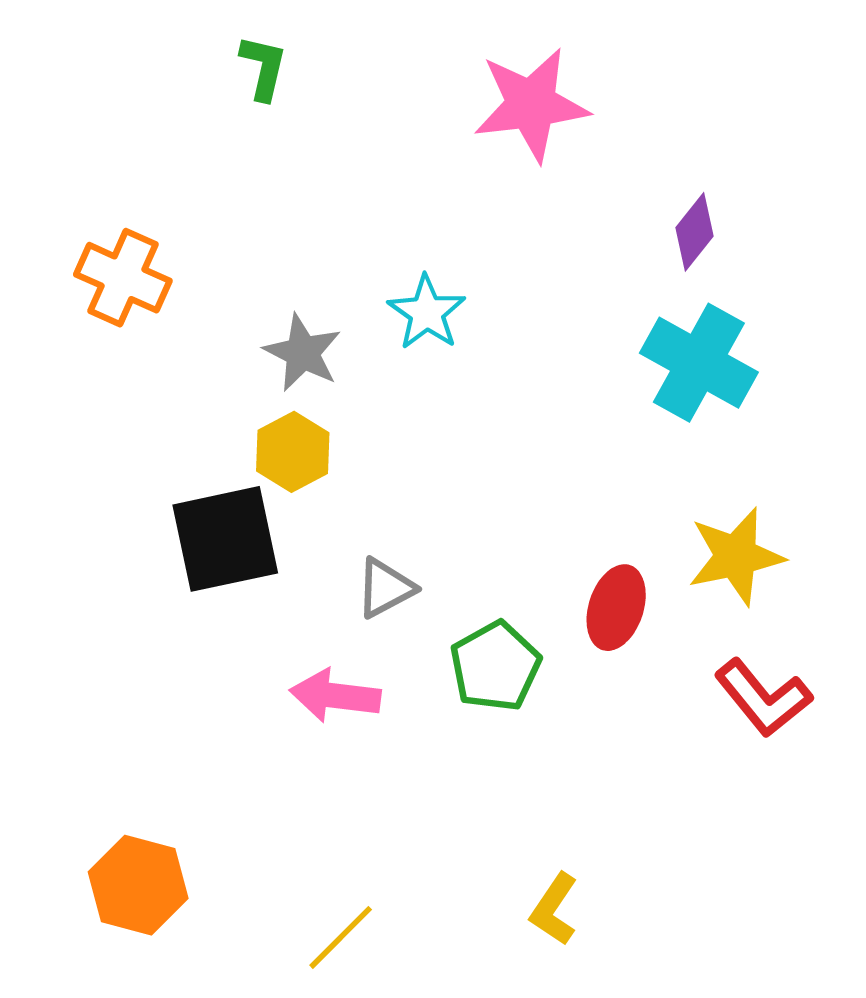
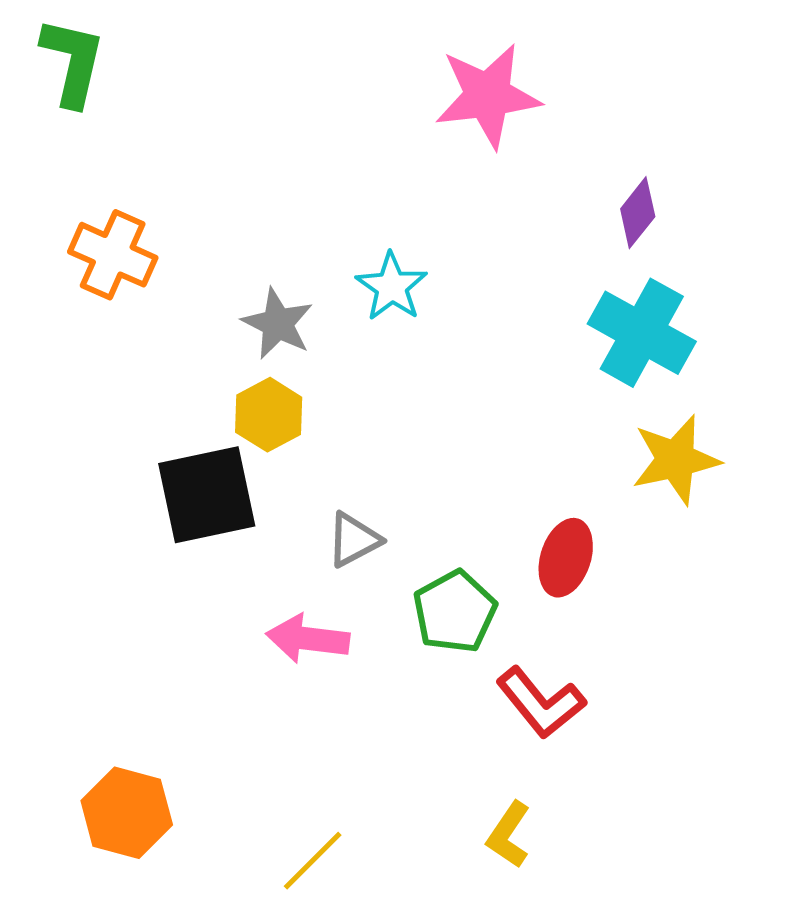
green L-shape: (263, 68) -> (73, 62), moved, size x1.5
yellow star: (736, 556) -> (676, 460), moved
red L-shape: (763, 698) -> (541, 703), moved

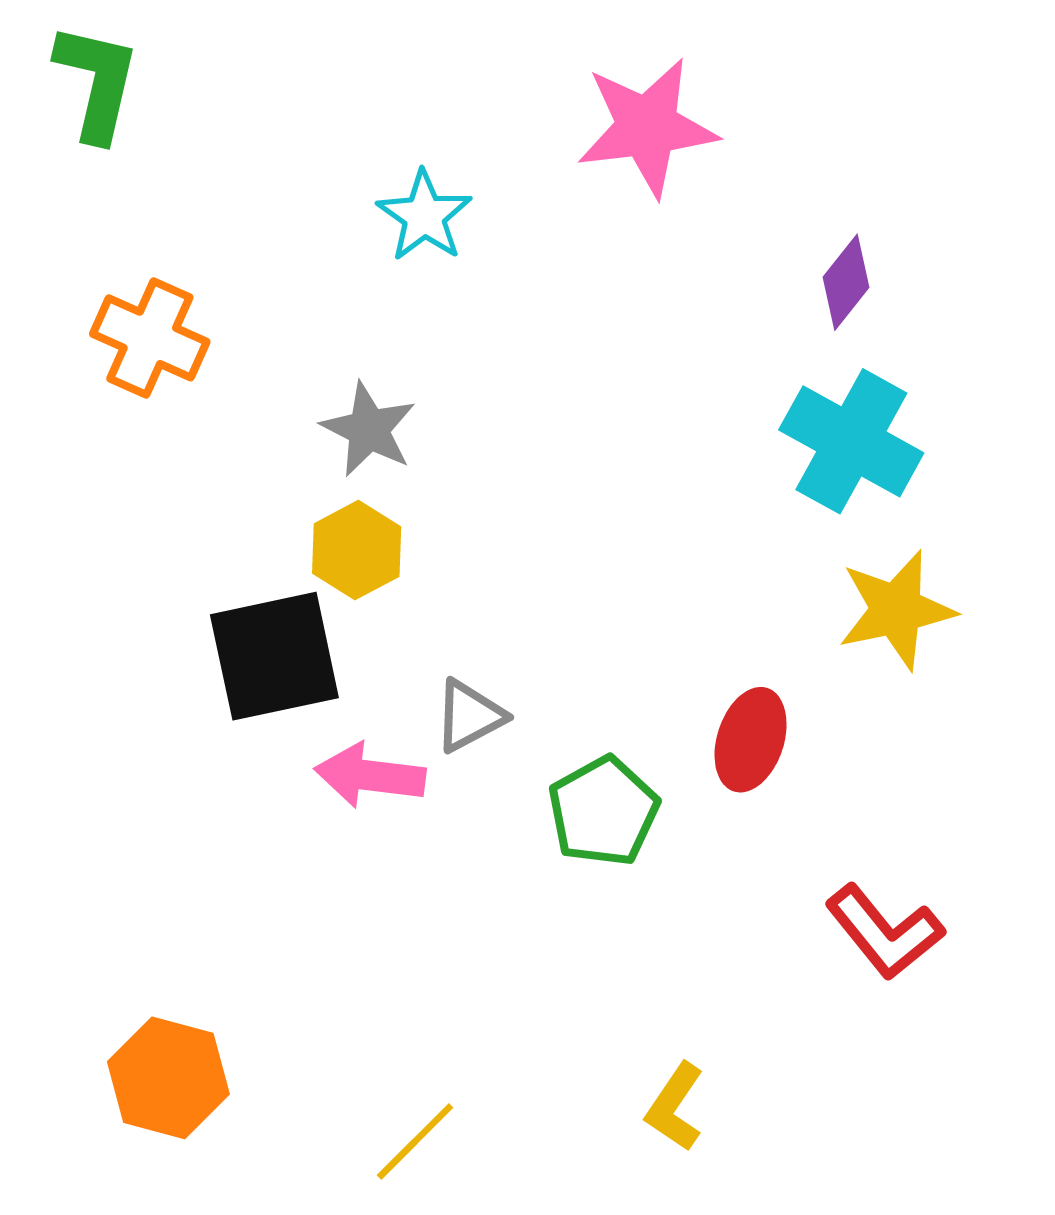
cyan star: (392, 287) -> (424, 216), moved
pink arrow: (308, 639) -> (370, 776), moved
red L-shape: (541, 703) -> (884, 932), moved

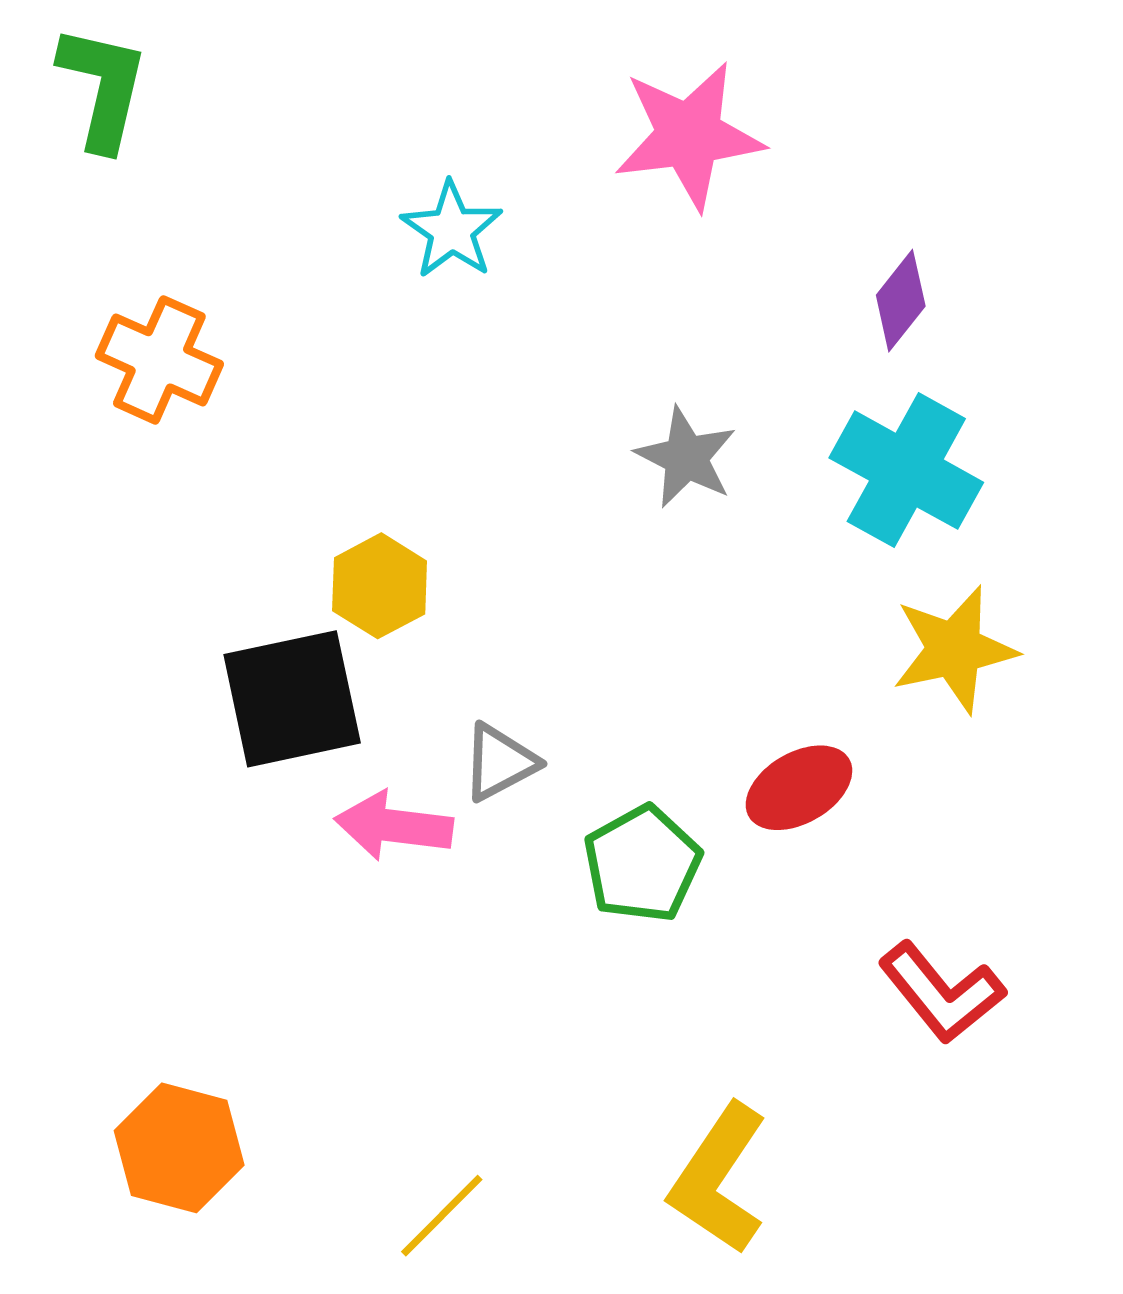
gray star: (369, 429) -> (686, 457), moved
red ellipse: (751, 740) -> (799, 788), turned 42
yellow L-shape: (675, 1107) -> (719, 1179), size x1.6

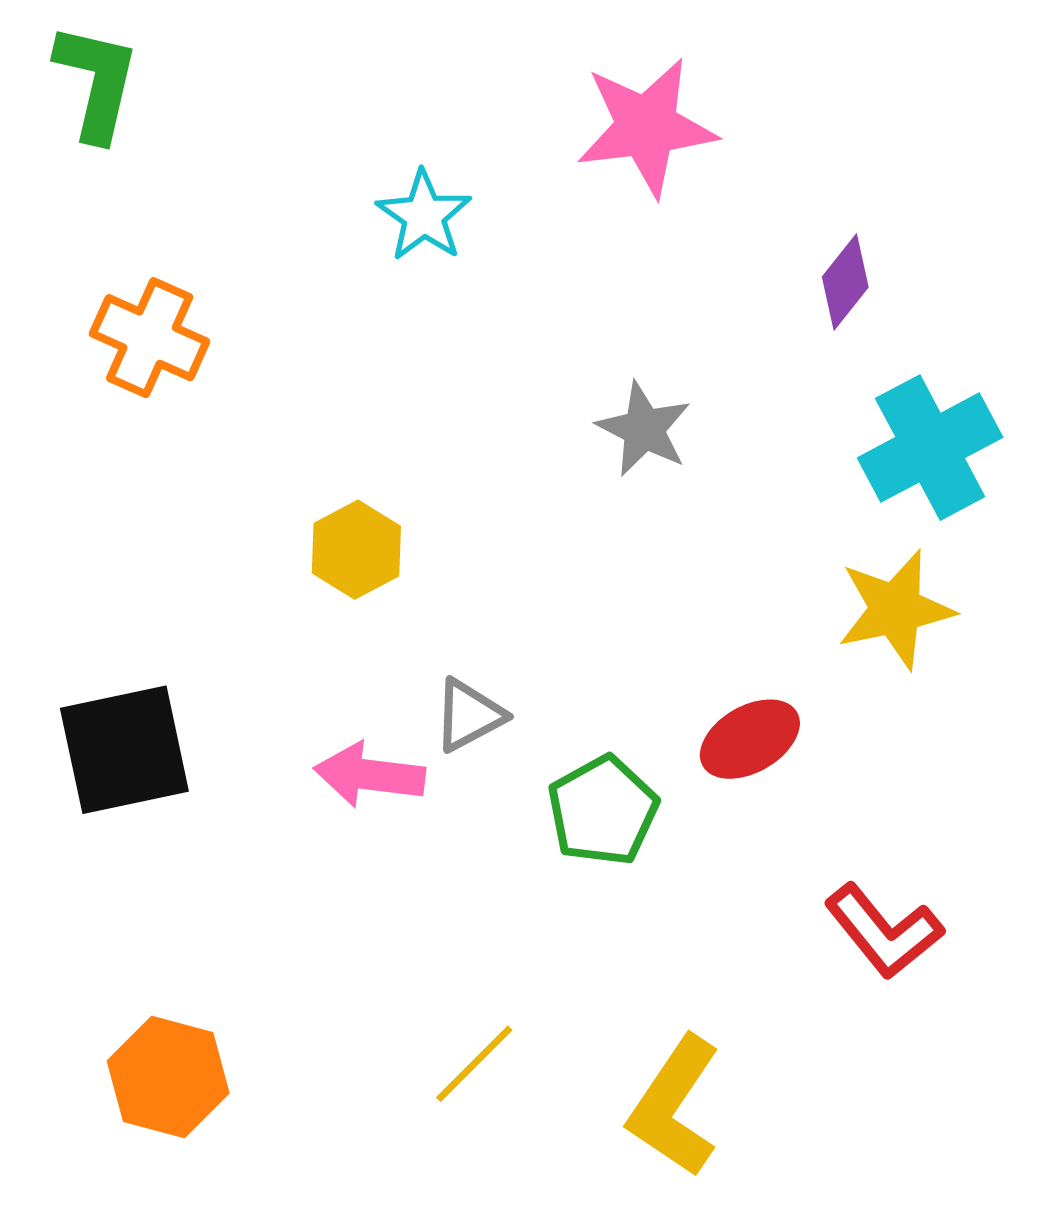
cyan cross: (906, 470) -> (930, 448), moved, turned 33
black square: (292, 699) -> (124, 750), moved
yellow line: (442, 1216) -> (474, 1064), moved

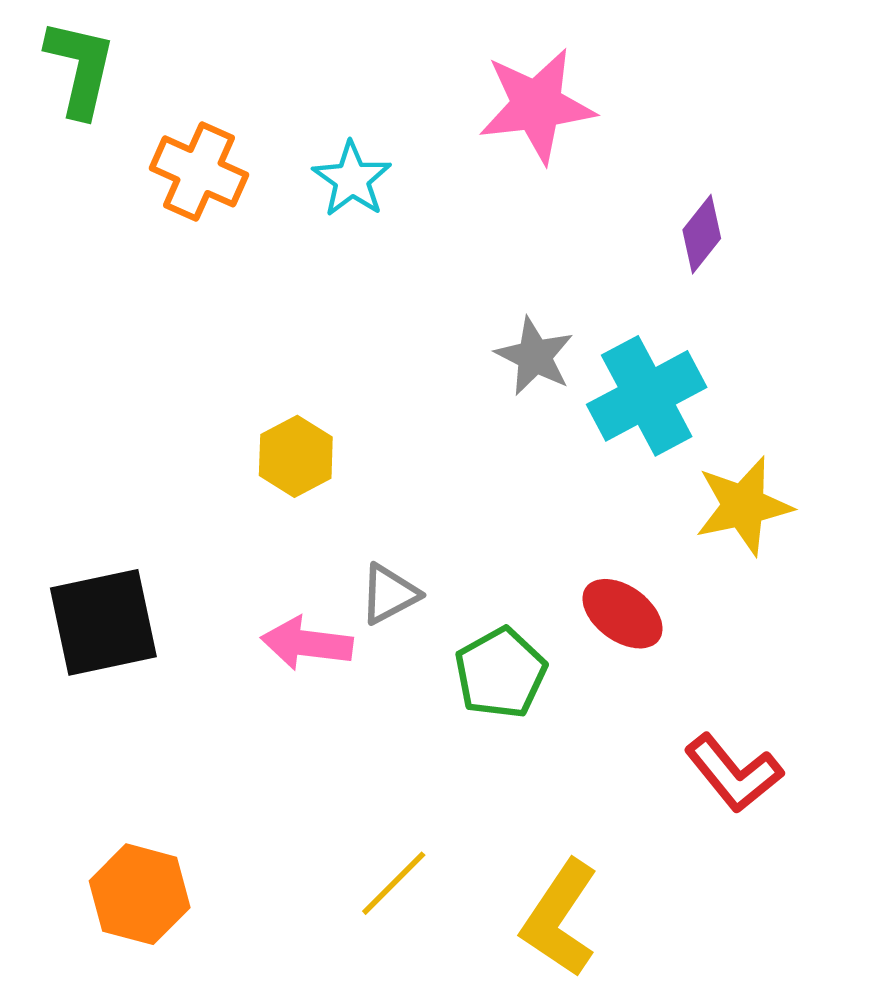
orange cross: (150, 338) -> (199, 171), moved
cyan cross: (930, 448) -> (647, 396), moved
red ellipse: (750, 739) -> (623, 614), turned 66

